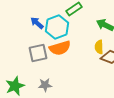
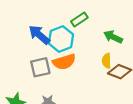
blue arrow: (37, 23) -> (39, 35), size x1.5

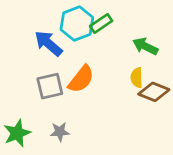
cyan hexagon: (61, 39) -> (77, 24), moved
orange semicircle: (64, 62) -> (81, 79), turned -35

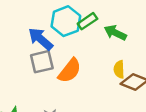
green arrow: (145, 46) -> (115, 33), moved
gray square: (50, 86) -> (42, 62), moved

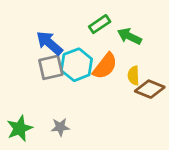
cyan hexagon: (66, 21) -> (77, 65), moved
orange semicircle: (70, 71) -> (105, 66), moved

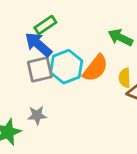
green rectangle: (100, 24) -> (45, 25), moved
gray star: (60, 127) -> (37, 115), moved

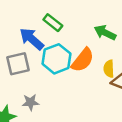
green rectangle: (45, 25) -> (53, 23), moved, turned 72
gray square: (40, 70) -> (18, 64), moved

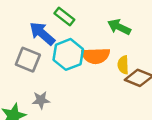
orange semicircle: (83, 60) -> (96, 56), turned 50
gray square: (18, 64) -> (28, 60), turned 35

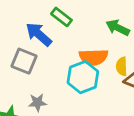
cyan hexagon: (68, 54) -> (83, 77), moved

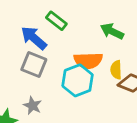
gray square: (24, 61) -> (34, 64), moved
gray star: (37, 103) -> (33, 106), turned 30

